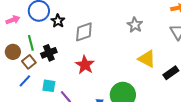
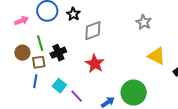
black star: (58, 21) -> (73, 14), moved
brown square: (29, 62) -> (39, 62), turned 32
blue line: (25, 81) -> (35, 81), turned -32
cyan square: (49, 86) -> (59, 86), turned 32

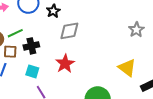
gray star: (144, 22) -> (136, 30), moved
green line: (40, 43) -> (15, 33), turned 70
cyan square: (59, 86) -> (32, 71), moved, turned -32

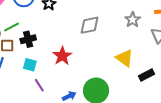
gray diamond: (69, 31) -> (90, 25), moved

